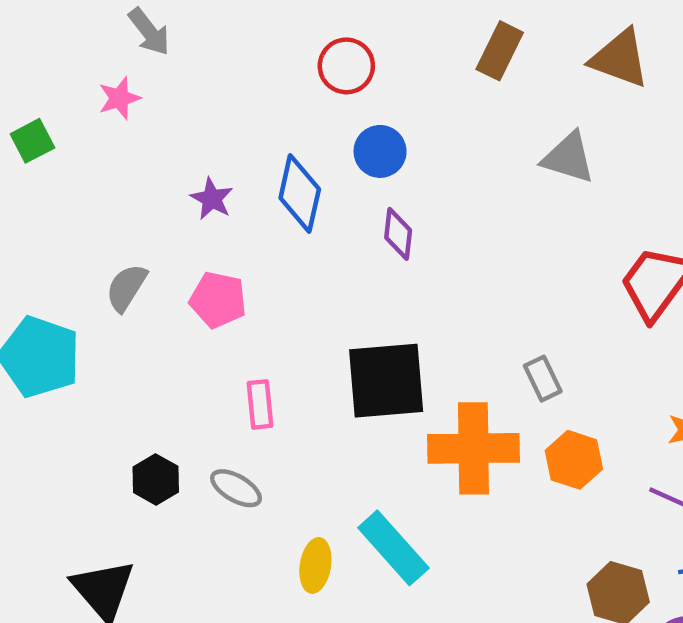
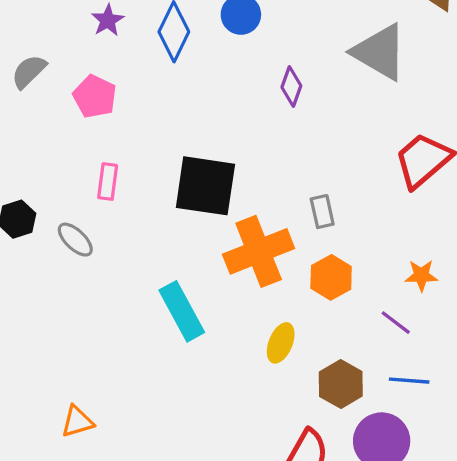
gray triangle: (568, 158) -> (380, 52), size x1.4
purple diamond: (398, 234) -> (291, 87), moved
orange cross: (473, 448) -> (259, 251), turned -34
yellow ellipse: (315, 565) -> (281, 343), moved

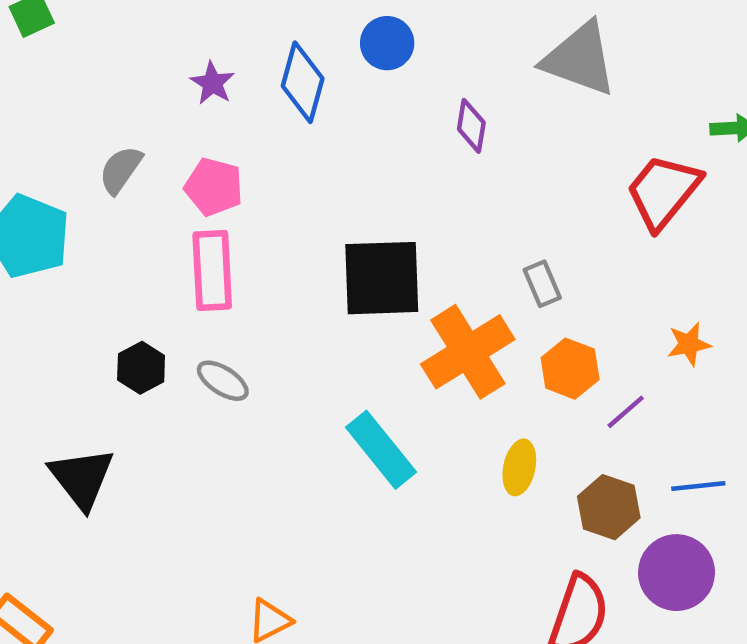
pink rectangle: (108, 182) -> (212, 270), moved, size x1.6
purple line: (396, 323) -> (626, 412), moved, turned -68

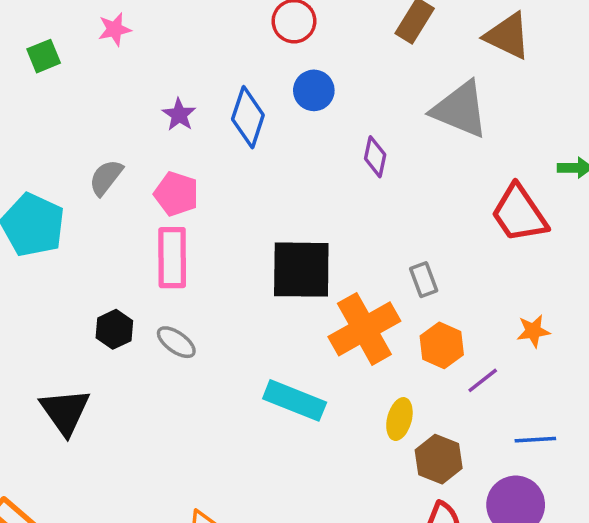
red trapezoid: (663, 191) -> (519, 214), turned -76
cyan rectangle: (381, 450) -> (295, 400), turned -32
brown hexagon: (609, 507) -> (439, 459), moved

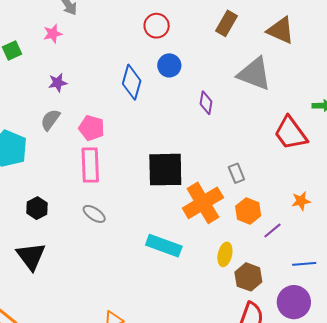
purple star: (179, 115) -> (58, 83), moved, turned 30
black hexagon: (114, 329) -> (37, 208), moved

